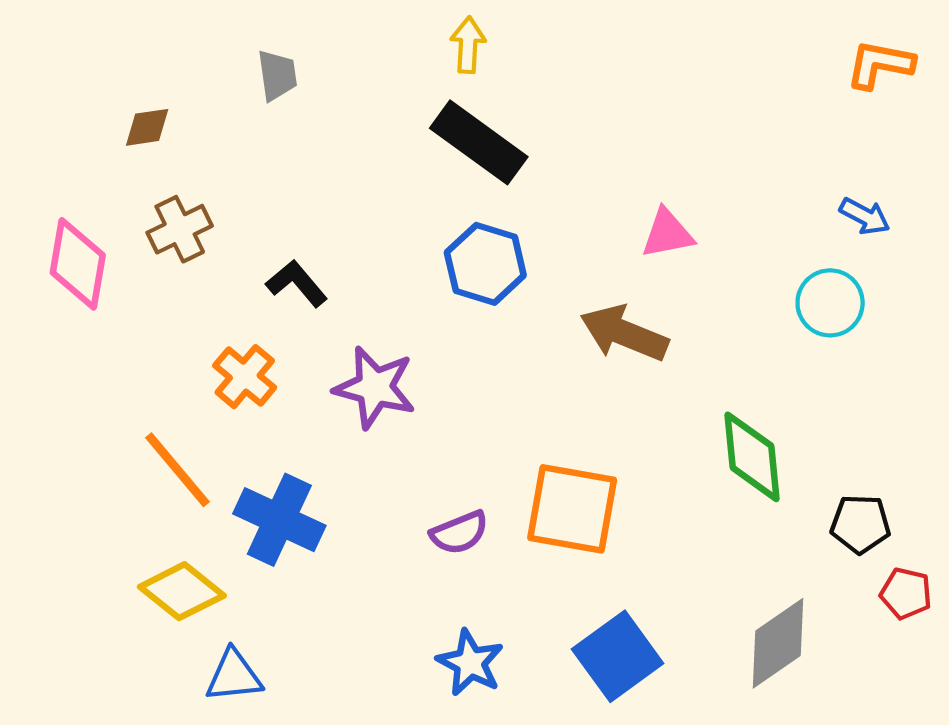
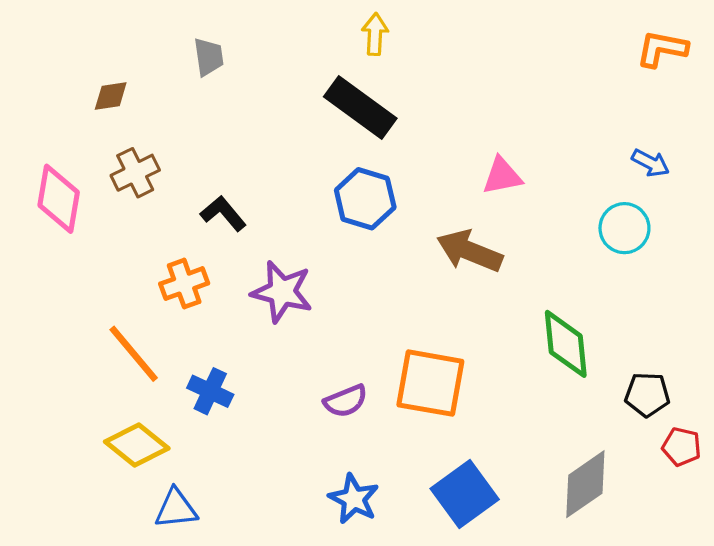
yellow arrow: (468, 45) -> (375, 34), moved
orange cross: (245, 377) -> (184, 284), turned 30
blue cross: (279, 520) -> (210, 391), size x0.7

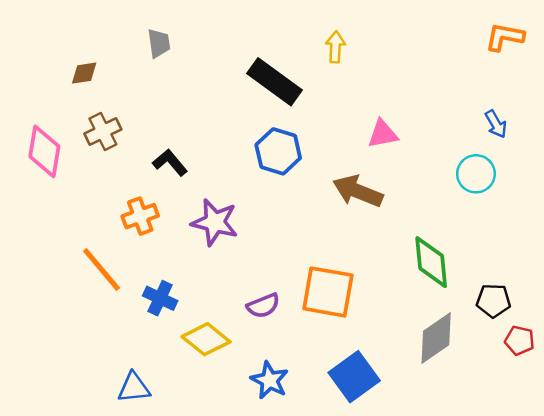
yellow arrow: (375, 34) -> (335, 47), moved
blue arrow: (651, 163) -> (496, 124), turned 32
yellow diamond: (137, 445) -> (206, 339), moved
gray diamond: (585, 484) -> (436, 338), moved

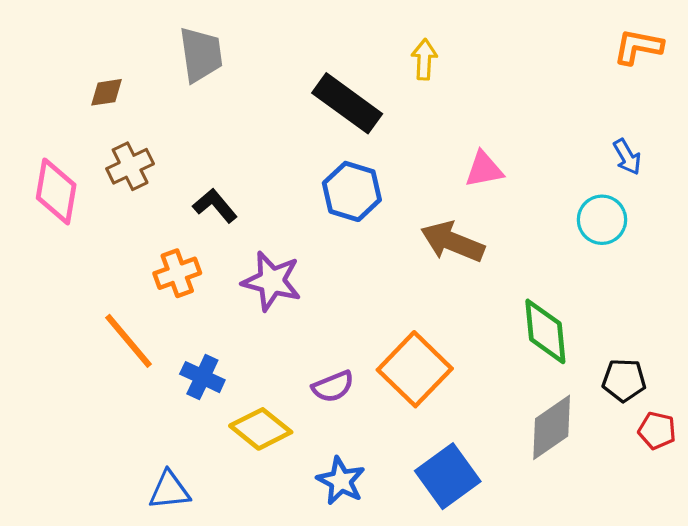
gray trapezoid: (159, 43) -> (201, 55), size x1.5
orange square: (328, 292) -> (415, 369), turned 34

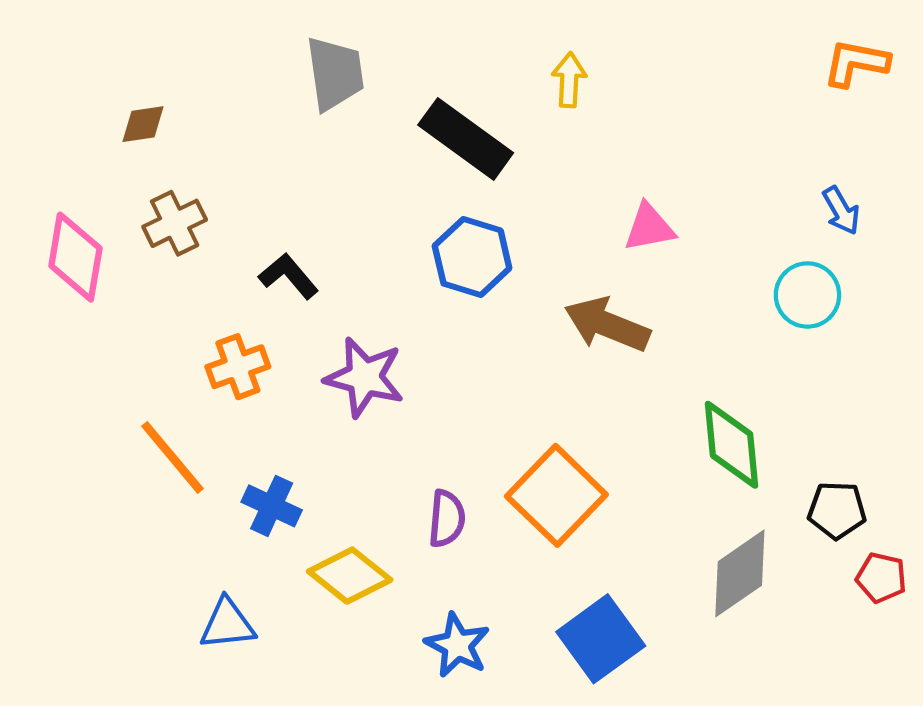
gray trapezoid: (201, 55) -> (335, 73), moved
purple semicircle: (333, 386) -> (447, 519), turned -63
blue triangle: (169, 490) -> (227, 624), moved

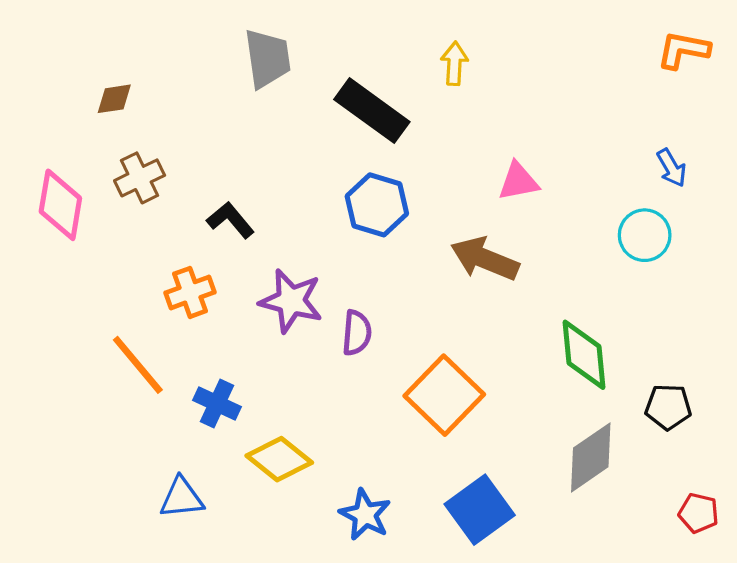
purple semicircle: (447, 519) -> (357, 333), moved
red pentagon: (881, 578) -> (699, 513), moved

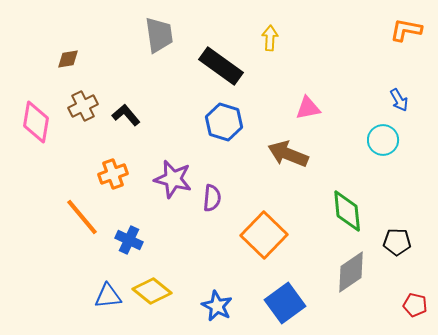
black L-shape: (230, 220) -> (126, 115), moved
yellow diamond: (279, 459) -> (152, 291), moved

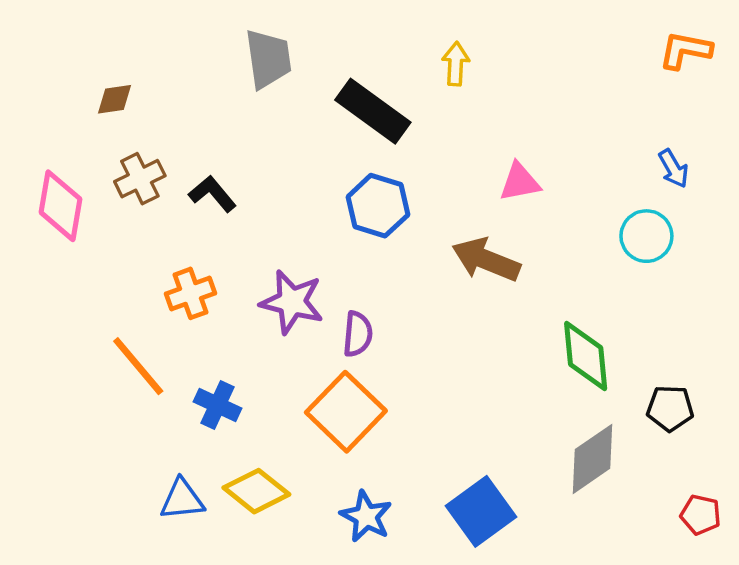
orange square: (264, 235) -> (346, 412), moved

